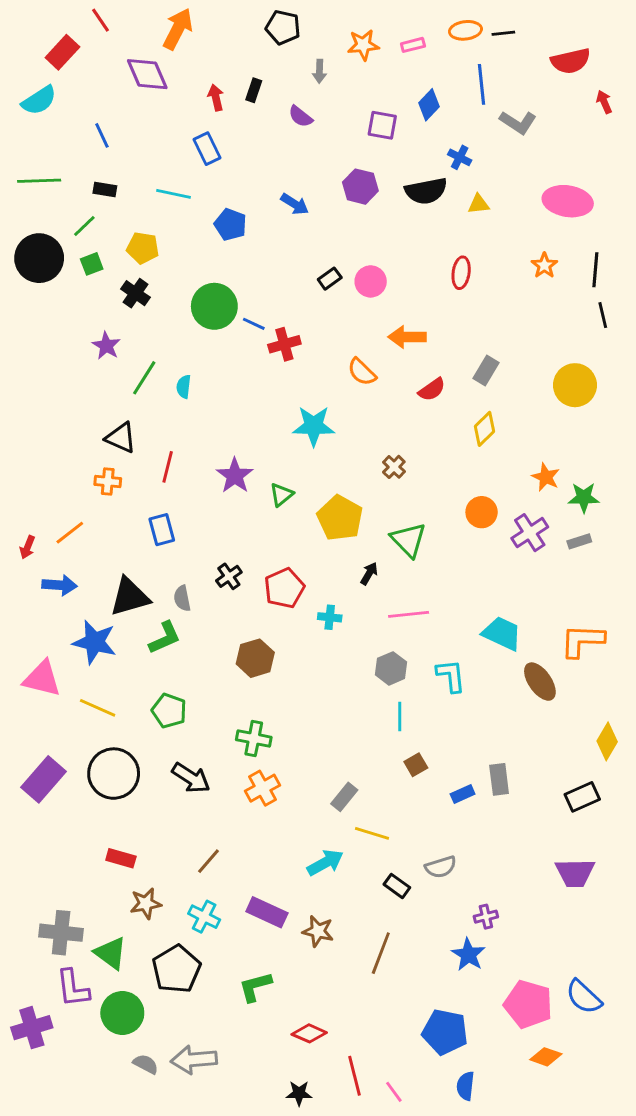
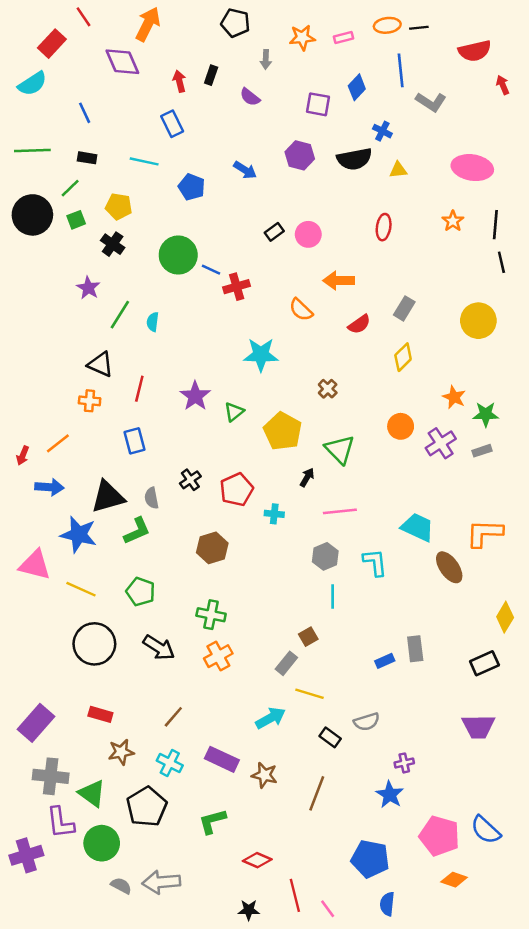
brown square: (416, 765) -> (308, 637), moved
purple rectangle: (44, 779) -> (36, 723), moved

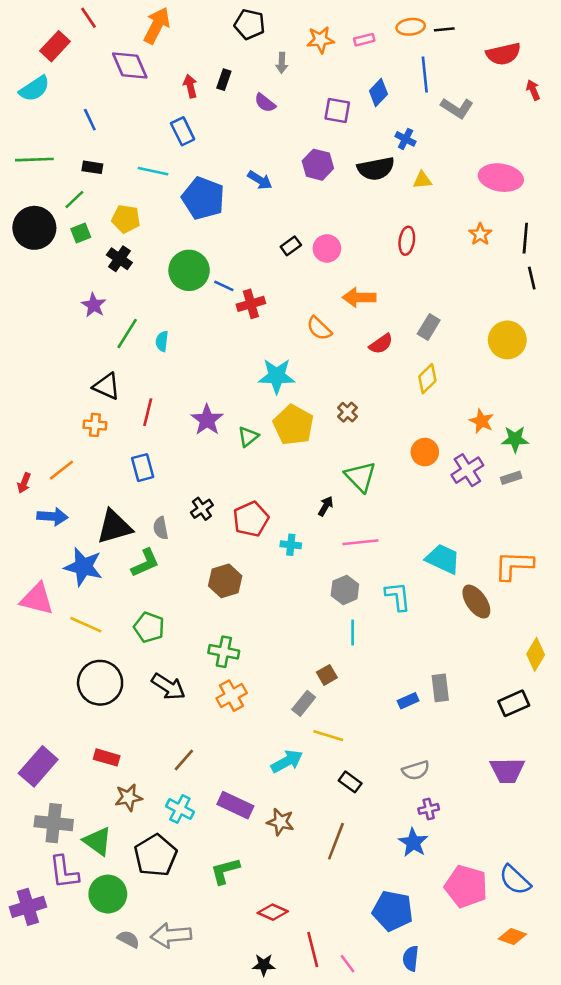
blue pentagon: (192, 187) -> (203, 198), size x1.5
yellow pentagon: (283, 431) -> (293, 425), moved
gray semicircle: (367, 722) -> (416, 770), moved
orange diamond: (454, 880) -> (512, 937), moved

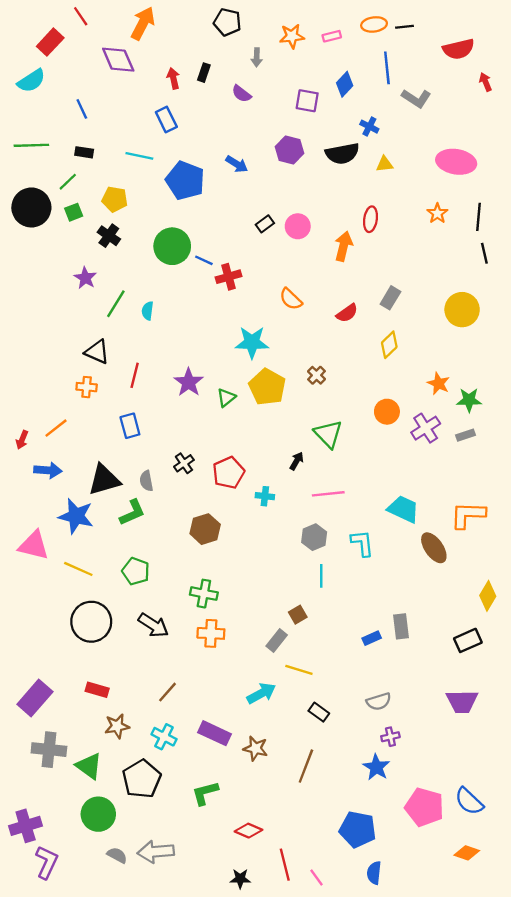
orange arrow: (359, 297) -> (344, 246), moved, turned 104
orange cross: (232, 696) -> (211, 633), turned 32
purple L-shape: (64, 872) -> (47, 862), moved, turned -148

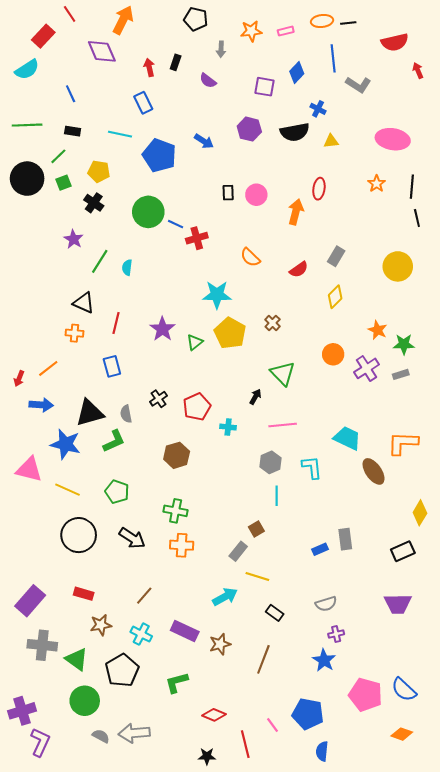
black rectangle: (265, 224) -> (228, 193), turned -56
brown star: (256, 748) -> (220, 644), turned -30
pink line: (317, 878) -> (273, 725), moved

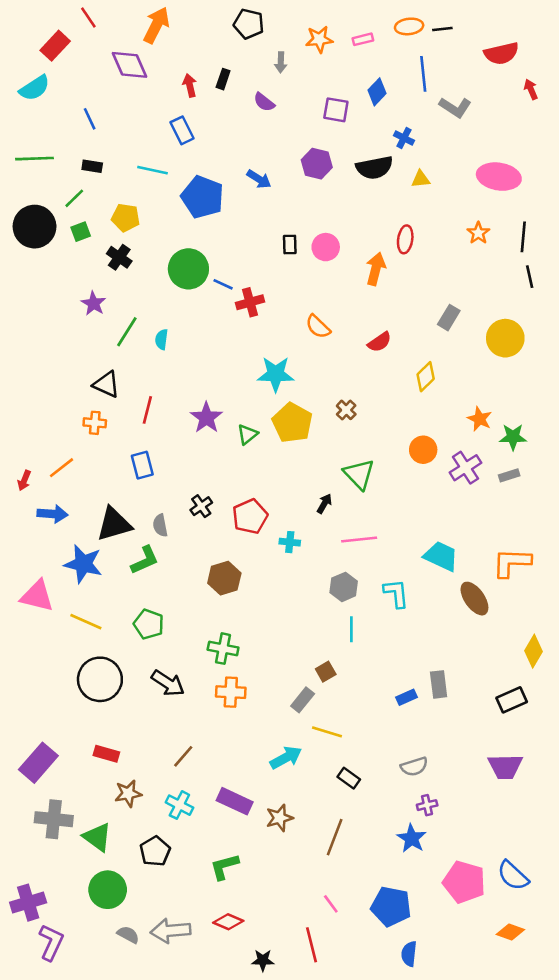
gray rectangle: (336, 256) -> (449, 318), moved
black pentagon: (122, 670) -> (155, 851), size x0.7
red diamond: (214, 715) -> (228, 922), moved
pink line: (273, 725) -> (331, 904), moved

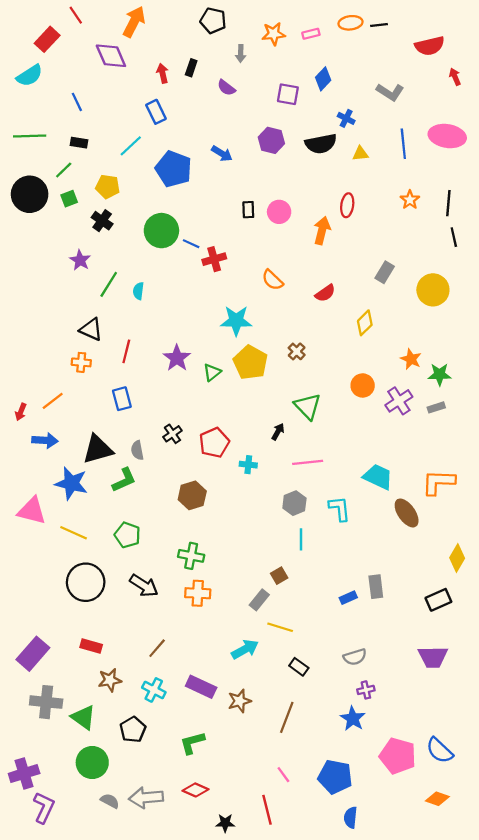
blue line: (423, 74) -> (403, 144), moved
cyan line: (153, 170) -> (131, 146), turned -55
pink ellipse: (499, 177) -> (447, 136), moved

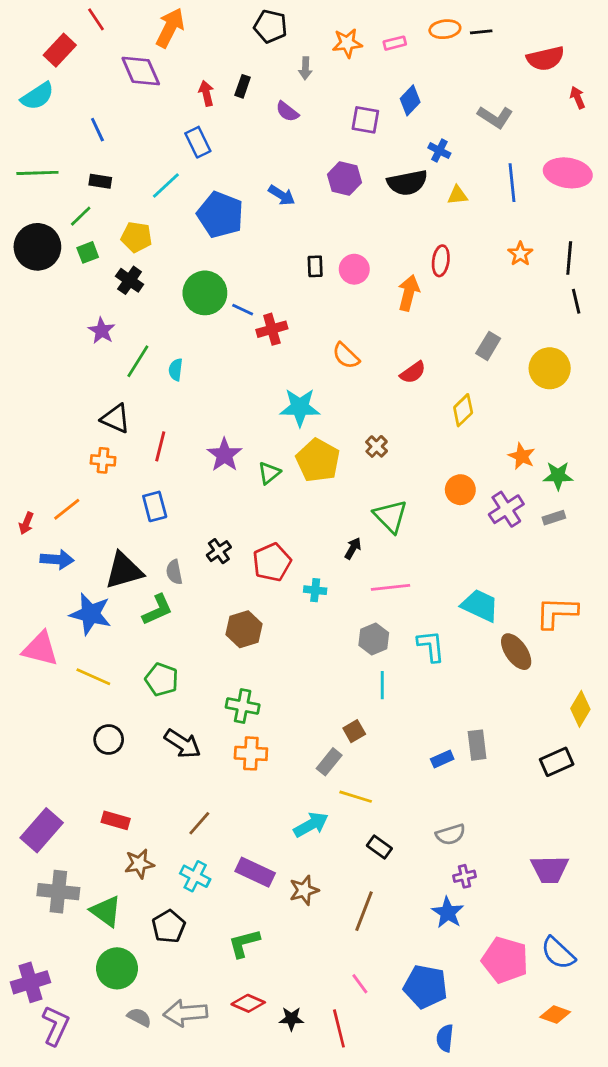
black circle: (86, 582) -> (109, 740), size x0.6
purple trapezoid: (433, 657) -> (550, 869), moved
black star: (225, 823) -> (291, 1019), moved

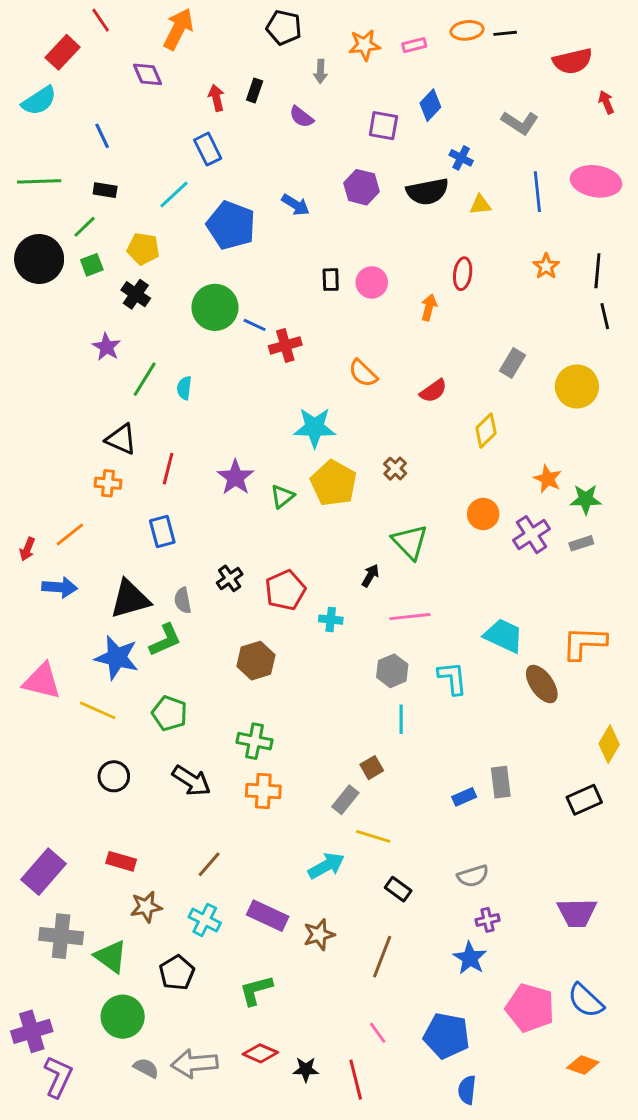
purple diamond: (141, 71) -> (148, 74), size x0.7
orange arrow: (409, 293) -> (429, 307), size x0.7
blue star: (90, 614) -> (117, 658), moved

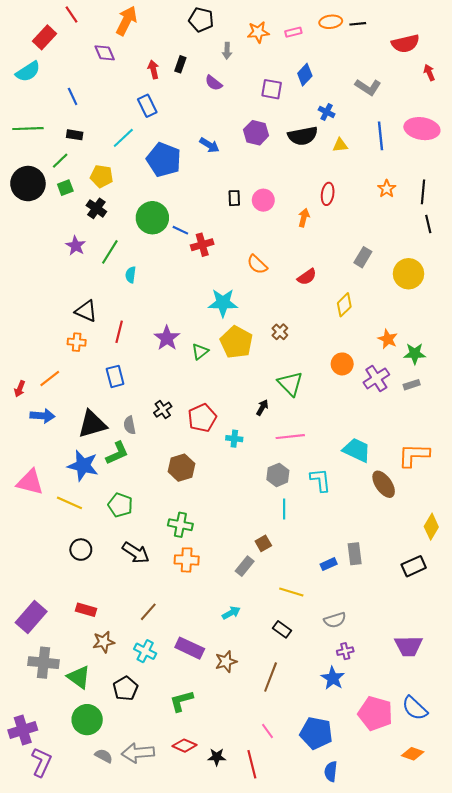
green line: (145, 379) -> (110, 252), moved
yellow line: (373, 836) -> (291, 592), moved
cyan arrow: (326, 866) -> (231, 613), size x0.7

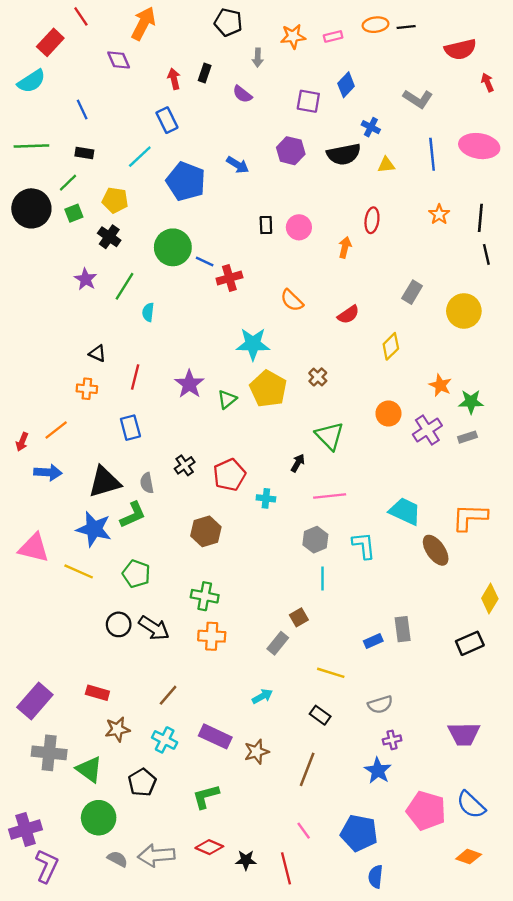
black triangle: (86, 311) -> (97, 353), size x0.7
black circle: (81, 550) -> (119, 624), moved

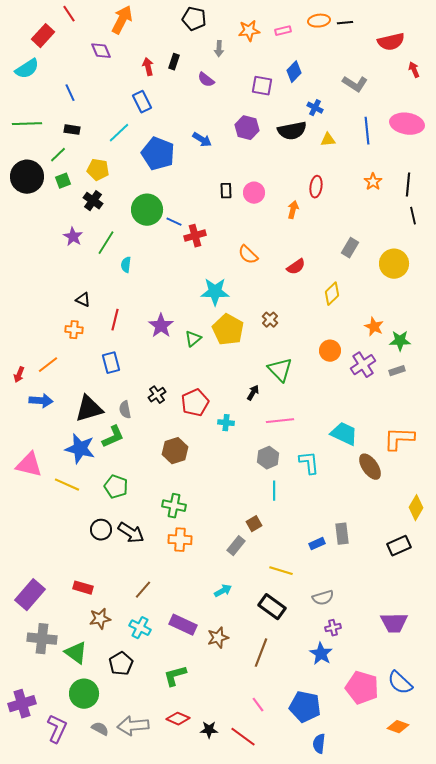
black rectangle: (320, 715) -> (272, 607), size x1.5
purple L-shape: (47, 866) -> (57, 729), moved
red line: (286, 868) -> (243, 737), turned -40

